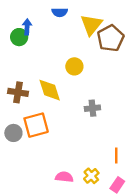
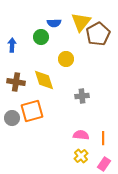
blue semicircle: (60, 12) -> (54, 23), moved
blue arrow: (27, 27) -> (12, 45), moved
green circle: (19, 37) -> (41, 37), moved
pink semicircle: (64, 177) -> (81, 135), moved

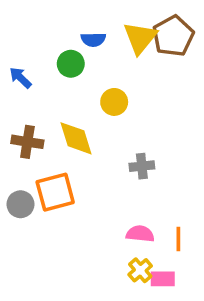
brown pentagon: (98, 34) -> (173, 36), moved
blue arrow: (12, 45) -> (20, 78), turned -48
pink rectangle: (104, 164) -> (163, 279), moved, turned 56

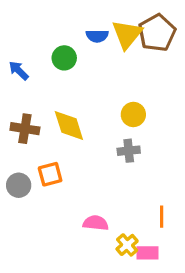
blue semicircle: (93, 39) -> (97, 36), moved
yellow circle: (114, 102) -> (133, 114), moved
orange square: (55, 192) -> (50, 174), size x0.7
pink semicircle: (140, 234) -> (96, 223), moved

